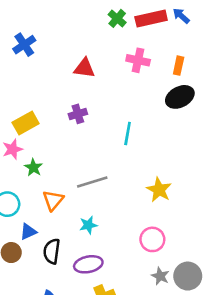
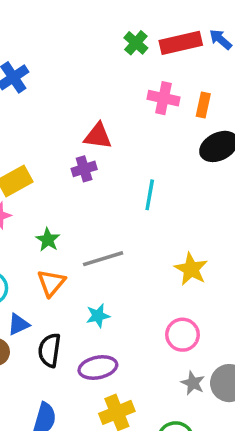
orange rectangle: (179, 66) -> (203, 105), moved
red triangle: (84, 68) -> (98, 136), moved
green star: (33, 168) -> (48, 240), moved

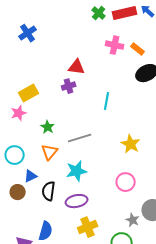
orange rectangle: (203, 105) -> (138, 49), turned -64
cyan star: (98, 316) -> (77, 171), size x1.5
gray star: (193, 383) -> (133, 220), moved

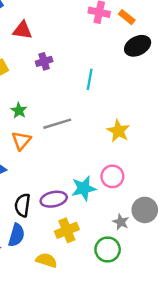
red triangle: (77, 67) -> (23, 30), moved
cyan star: (77, 171) -> (84, 188), moved
black semicircle: (49, 191) -> (23, 205), moved

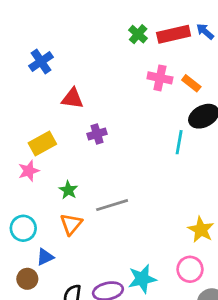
cyan line: (90, 79) -> (179, 142), moved
yellow star: (118, 131) -> (201, 230), moved
pink circle: (112, 176) -> (190, 269), moved

